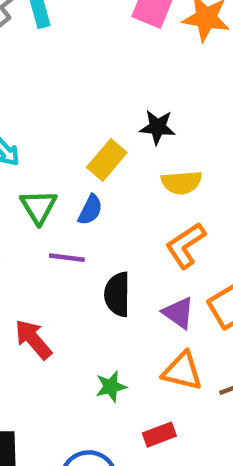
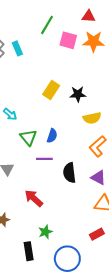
yellow rectangle: (107, 160) -> (51, 90), moved
green star: (111, 387) -> (45, 232), moved

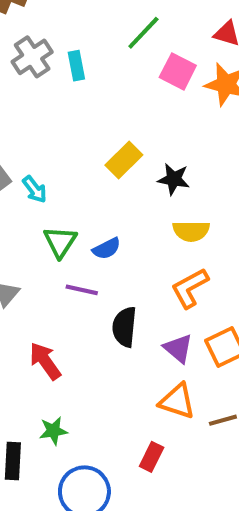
blue semicircle: (52, 136) -> (107, 249), turned 32
red rectangle: (97, 234) -> (152, 457), turned -48

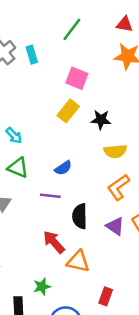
pink square: (178, 71) -> (77, 78), moved
green triangle: (60, 242) -> (18, 168), moved, turned -35
red arrow: (45, 361) -> (54, 242), moved
orange triangle: (177, 401) -> (78, 262), moved

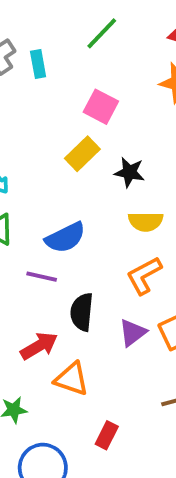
blue semicircle: (63, 168) -> (65, 238), size x1.5
purple triangle: (115, 226) -> (133, 333), turned 42
red arrow: (54, 242) -> (39, 346), turned 95

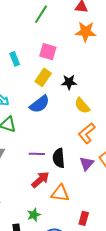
cyan rectangle: (38, 64) -> (15, 59), moved
yellow semicircle: (146, 222) -> (82, 106), turned 60
blue semicircle: (65, 238) -> (40, 104), moved
purple line: (42, 277) -> (37, 154), moved

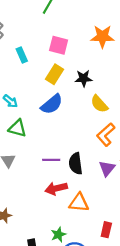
orange star: (86, 32) -> (102, 37), moved
red arrow: (40, 180) -> (56, 188), turned -150
green star: (34, 215) -> (58, 235), moved

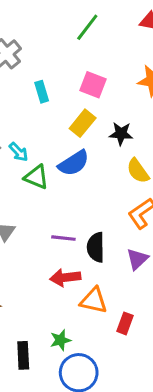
green triangle: (17, 128) -> (36, 177), moved
red rectangle: (106, 230) -> (125, 323), moved

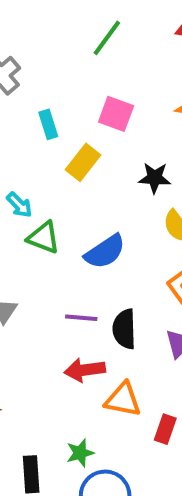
yellow rectangle: (83, 123) -> (83, 162), moved
blue semicircle: (74, 163) -> (105, 252), moved

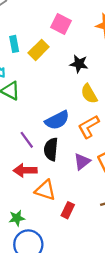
cyan rectangle: (48, 124) -> (14, 44), moved
blue semicircle: (105, 252) -> (57, 120), moved
purple line: (81, 318) -> (27, 140), turned 42

